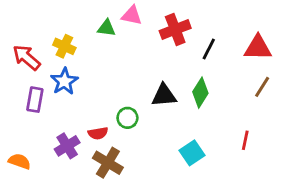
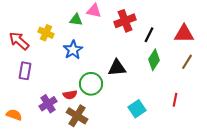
blue star: (64, 81) -> (73, 50), moved
green diamond: (200, 93) -> (154, 60), moved
green circle: (127, 118) -> (91, 84), size x1.5

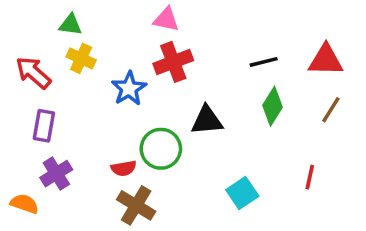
green triangle: (76, 20) -> (70, 25), moved
red cross: (125, 21) -> (173, 62), moved
black line: (149, 35) -> (264, 62), turned 49
purple cross: (48, 104) -> (56, 174), moved

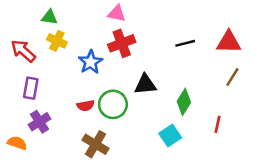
green diamond: (272, 106) -> (184, 102), moved
red semicircle: (124, 168) -> (86, 106), moved

